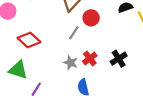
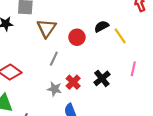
red circle: (91, 18) -> (77, 37), moved

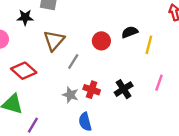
brown triangle: (47, 28) -> (54, 41), moved
yellow line: (120, 36) -> (149, 45), turned 42
red cross: (73, 82) -> (92, 90), turned -32

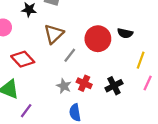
black semicircle: (130, 32) -> (125, 33), turned -152
red circle: (101, 41) -> (98, 39), size x1.5
yellow line: (149, 45) -> (141, 60), moved

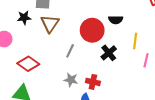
brown triangle: (54, 34) -> (50, 24), moved
red cross: (84, 83) -> (93, 82), moved
black cross: (114, 86) -> (109, 53), moved

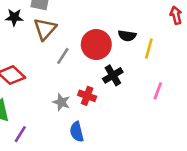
yellow line: (135, 41) -> (149, 49), moved
gray line: (70, 51) -> (63, 56), moved
red cross: (93, 82) -> (87, 96), moved

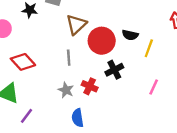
brown triangle: (45, 29) -> (76, 25), moved
gray line: (63, 56) -> (69, 58), moved, turned -42

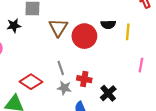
gray line: (69, 58) -> (61, 68), moved
red diamond: (23, 62) -> (31, 82), moved
black cross: (114, 70) -> (108, 93), moved

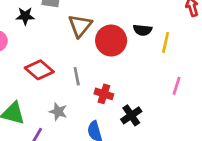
red diamond: (31, 82) -> (39, 70), moved
gray star: (64, 88) -> (58, 112), moved

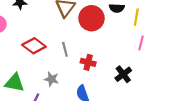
pink line: (177, 86) -> (141, 43), moved
black cross: (131, 115) -> (123, 74), moved

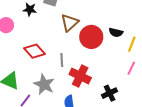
red cross: (88, 62) -> (80, 76), size x1.5
gray star: (51, 79) -> (44, 84), size x1.5

